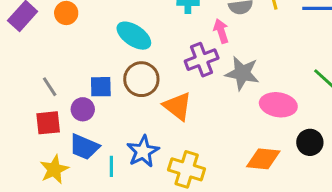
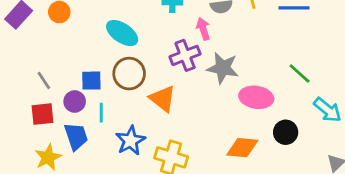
blue trapezoid: (84, 147) -> (76, 136), turned -132
cyan line: (111, 166) -> (101, 113), moved

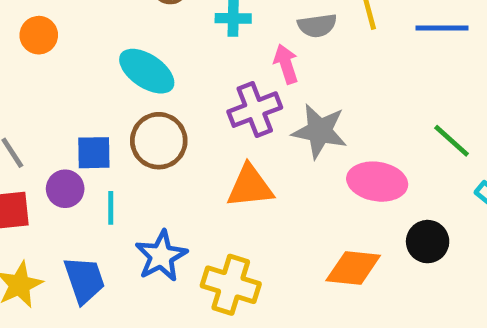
orange triangle: (163, 99) -> (250, 186), moved, turned -44
blue trapezoid: (76, 136) -> (84, 280), moved

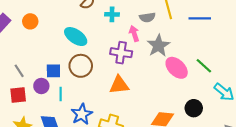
purple cross: (255, 110) -> (121, 53), turned 30
gray star: (320, 131) -> (158, 46), moved, turned 30
pink ellipse: (377, 182) -> (177, 68), moved, turned 35

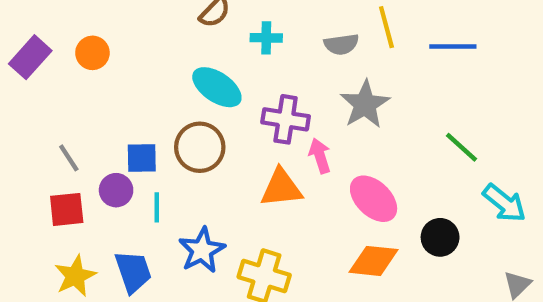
pink arrow: (134, 34) -> (320, 156), moved
cyan ellipse: (76, 37) -> (217, 87), moved
pink ellipse: (177, 68) -> (374, 199), moved

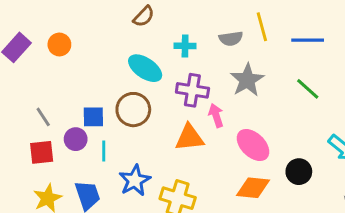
cyan cross: (266, 38) -> (185, 46), moved
green line: (461, 147) -> (308, 89), moved

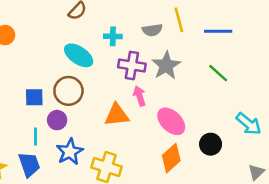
purple cross: (192, 90) -> (132, 66), moved
purple circle: (76, 139) -> (57, 120), moved
cyan line: (104, 151) -> (35, 137), moved
orange diamond: (253, 188) -> (171, 158), turned -48

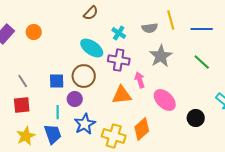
cyan cross: (113, 36) -> (119, 33), turned 32
purple cross: (132, 66) -> (119, 60), moved
orange diamond: (171, 158) -> (142, 129), moved

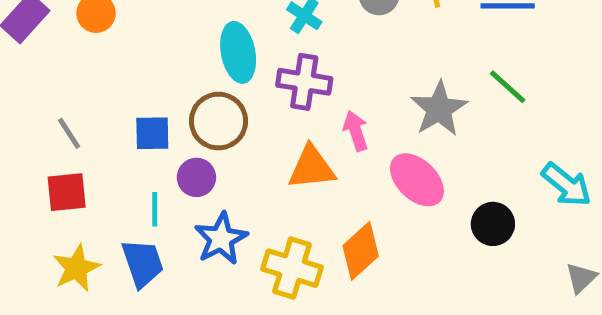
cyan ellipse: (92, 48) -> (238, 52), turned 45
gray star: (161, 56) -> (439, 109), moved

